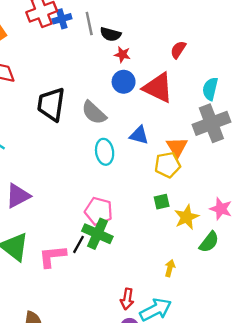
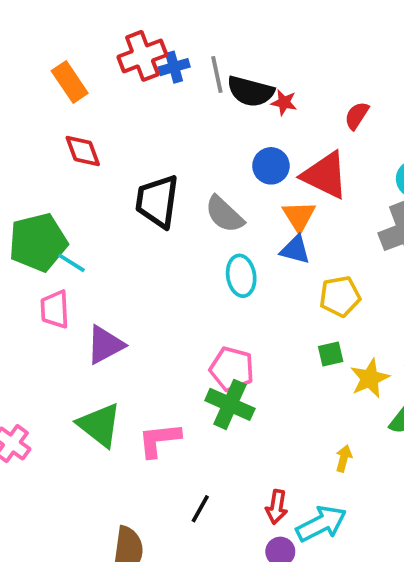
black semicircle: (111, 34) -> (250, 91), size x1.4
red star: (122, 54) -> (284, 102), moved
orange triangle: (177, 147) -> (299, 216), moved
black line: (78, 244) -> (200, 509), moved

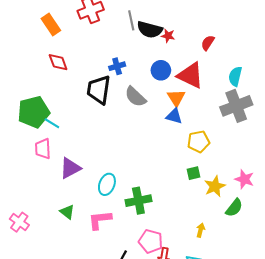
blue cross: (174, 67) -> (117, 66), moved
cyan ellipse: (241, 276) -> (107, 184), moved, turned 30
pink pentagon: (232, 369) -> (151, 241), moved
green cross: (230, 404) -> (138, 201), turned -35
green triangle: (100, 425) -> (67, 212), size x0.6

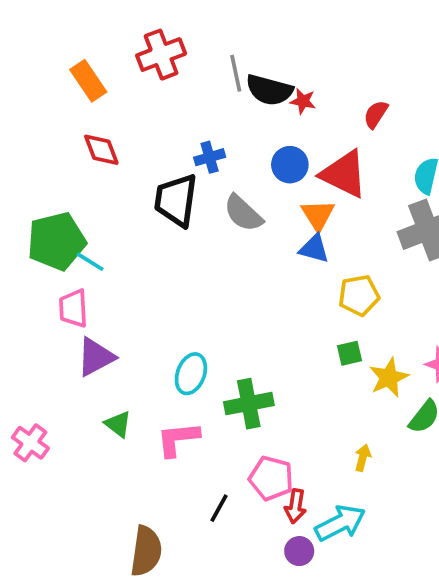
purple triangle: (70, 168) -> (96, 357), moved

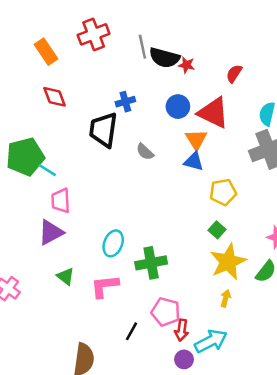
gray semicircle: (243, 213) -> (145, 152), moved, size x0.7
pink trapezoid: (73, 308) -> (61, 201), moved
green square: (350, 353) -> (217, 230), turned -35
yellow star: (389, 377) -> (228, 262), moved, size x1.4

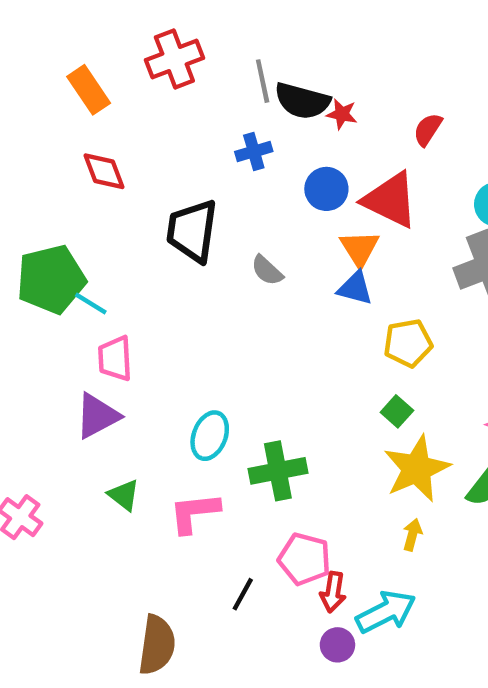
blue cross: (125, 102) -> (254, 152), moved

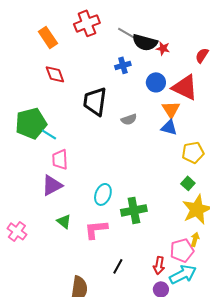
gray line: (263, 81) -> (127, 33), turned -48
gray semicircle: (267, 270) -> (129, 119), turned -63
pink pentagon: (304, 559) -> (182, 250), moved, turned -30

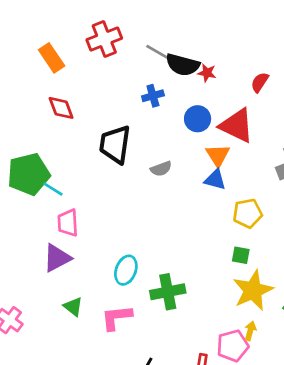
green square: (188, 183) -> (241, 255), turned -32

